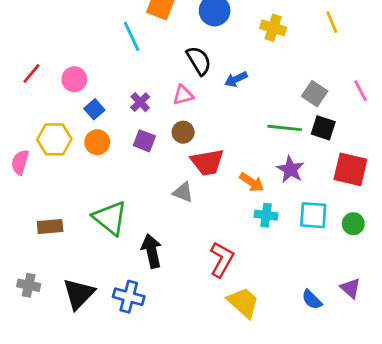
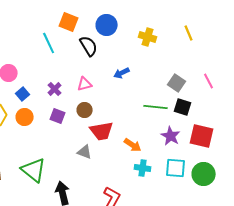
black semicircle: (199, 61) -> (89, 46), moved
purple star: (290, 169) -> (171, 136), moved
green circle: (353, 224) -> (204, 174), size x1.5

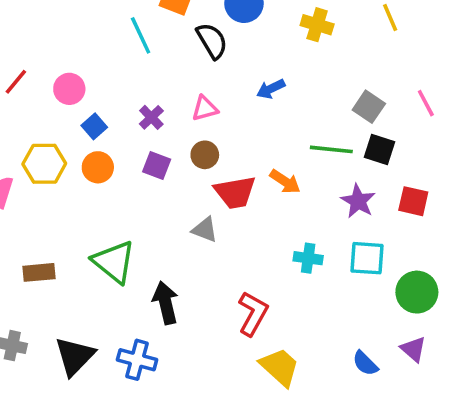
red square: (202, 136) -> (413, 201), size x0.7
orange arrow: (133, 145) -> (285, 182), moved
green circle: (204, 174) -> (417, 292), moved

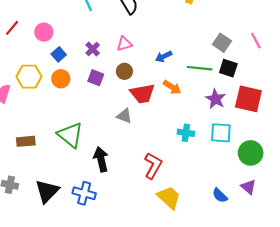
blue arrow: (271, 89) -> (164, 56), moved
red square: (413, 201) -> (248, 99), size x1.5

